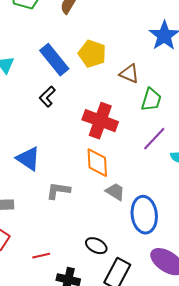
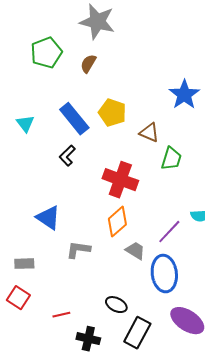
purple line: (154, 139) -> (169, 232), moved
orange diamond: (97, 163) -> (117, 222), turned 52

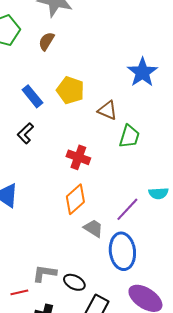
blue rectangle: (74, 119) -> (32, 96), size x0.7
red cross: (120, 180) -> (78, 157), size x0.7
gray L-shape: (78, 250) -> (44, 273), moved

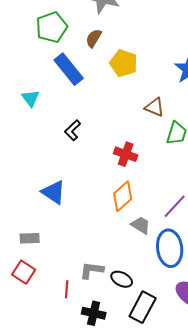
yellow pentagon: (70, 90) -> (124, 63), moved
blue rectangle: (32, 96) -> (69, 69), moved, size x1.4
red line: (19, 292) -> (67, 289), turned -72

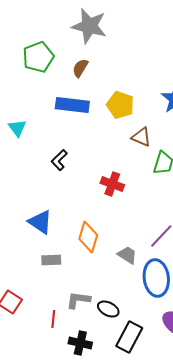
yellow pentagon: (124, 63) -> (120, 105), moved
blue rectangle: (69, 69) -> (72, 105), moved, turned -44
orange diamond: (123, 196) -> (88, 237), moved, turned -32
gray rectangle: (30, 238) -> (51, 260), moved

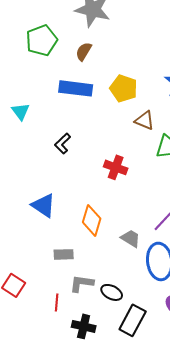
gray rectangle: (51, 260) -> (64, 254), moved

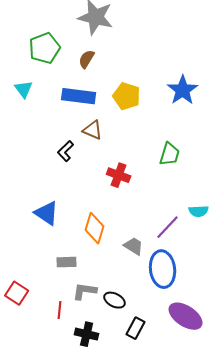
cyan triangle: (21, 111) -> (24, 89), moved
brown triangle: (145, 120) -> (93, 130), moved
black rectangle: (133, 320) -> (136, 328), size x0.7

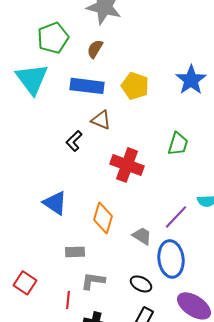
cyan triangle: (24, 89) -> (32, 79), size x1.8
red cross: (119, 175) -> (127, 165), size x1.4
black ellipse: (115, 300) -> (141, 284), moved

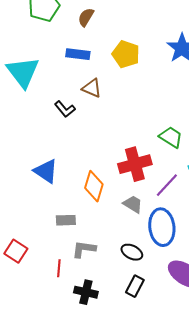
cyan triangle: (32, 79) -> (23, 72), moved
blue rectangle: (87, 86) -> (78, 54), size x0.7
black L-shape: (74, 141) -> (65, 109), turned -85
green trapezoid: (178, 144) -> (171, 137), moved, turned -75
red cross: (127, 165) -> (135, 164), moved, turned -36

